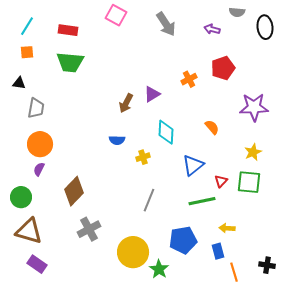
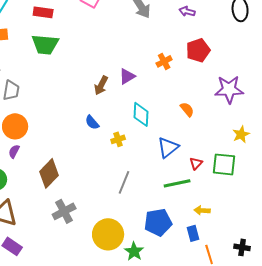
blue semicircle: (117, 140) -> (92, 122), turned 49
yellow star: (253, 152) -> (241, 134), moved

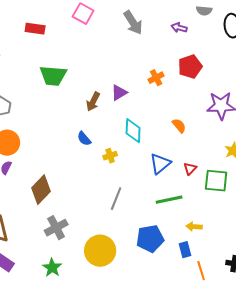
green trapezoid: (45, 44) -> (53, 76), moved
red triangle: (196, 163) -> (190, 169), moved
green star: (134, 251) -> (52, 268), moved

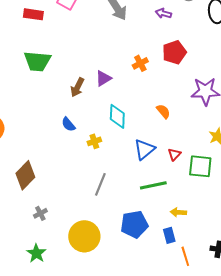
red rectangle: (35, 29) -> (33, 14), moved
gray cross: (56, 228) -> (40, 213), size x0.6

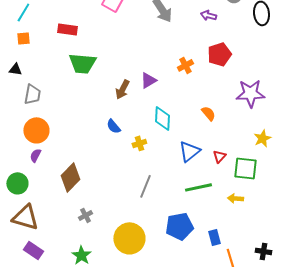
red rectangle: (33, 14) -> (67, 29), moved
yellow arrow: (178, 212) -> (235, 198), moved

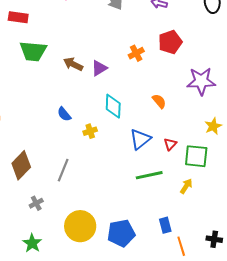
brown arrow: (122, 89) -> (73, 64), moved, turned 90
gray line: (145, 186) -> (63, 170), moved
yellow arrow: (235, 198) -> (186, 186), turned 119
blue pentagon: (179, 226) -> (121, 233), moved

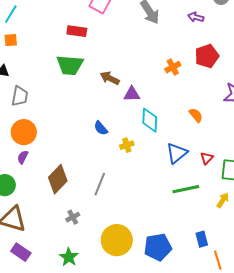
red rectangle: (18, 17) -> (77, 31), moved
purple triangle: (99, 68) -> (132, 94), moved, turned 30

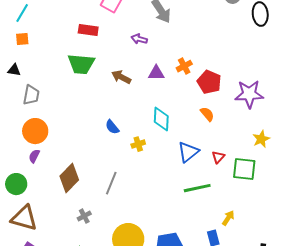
purple arrow: (196, 17) -> (139, 39), moved
red pentagon: (207, 56) -> (209, 82), moved, turned -30
purple triangle: (132, 94) -> (156, 73), moved
yellow arrow: (223, 200) -> (228, 218), moved

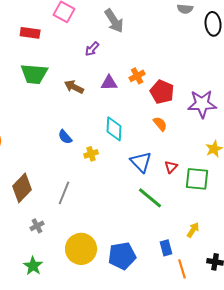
red rectangle: (88, 30) -> (30, 33), moved
purple arrow: (139, 39) -> (92, 49), turned -63
blue triangle: (188, 152) -> (141, 162), turned -35
green line: (197, 188) -> (150, 198), turned 52
yellow arrow: (228, 218) -> (193, 230), moved

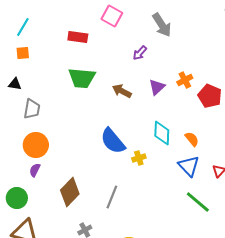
purple triangle: (109, 83) -> (157, 87), turned -42
orange semicircle: (160, 124) -> (192, 139), moved
blue semicircle: (65, 137) -> (113, 141), size x1.8

